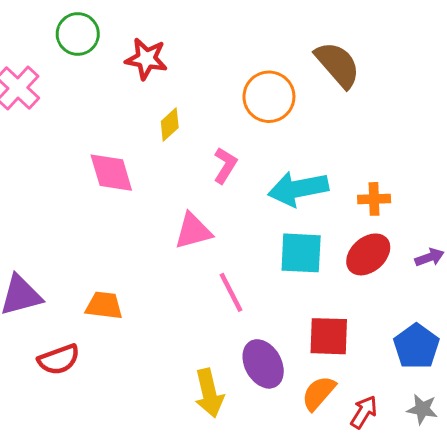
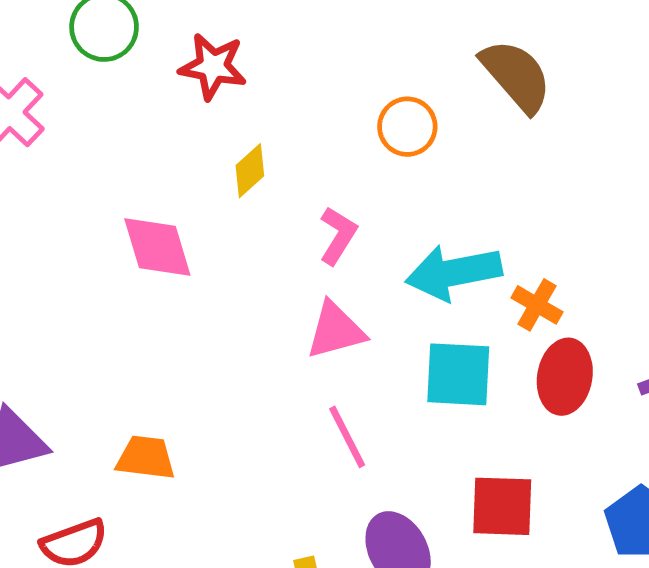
orange circle: (269, 97) -> (407, 127), size x0.7
orange cross: (374, 199) -> (537, 305), moved, turned 32
pink triangle: (193, 231) -> (336, 330), moved
red ellipse: (368, 254) -> (565, 377), turned -39

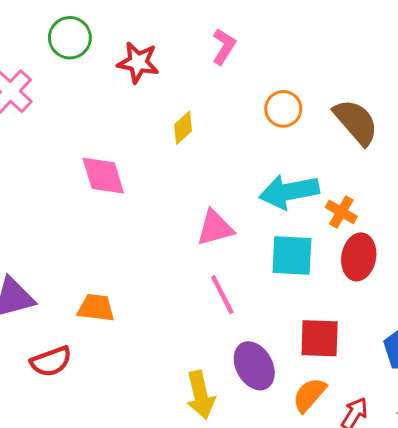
brown semicircle: (516, 76) -> (356, 122), moved
orange circle: (407, 127) -> (283, 109), moved
yellow diamond: (250, 171) -> (183, 128), moved
pink L-shape: (338, 235) -> (224, 46), moved

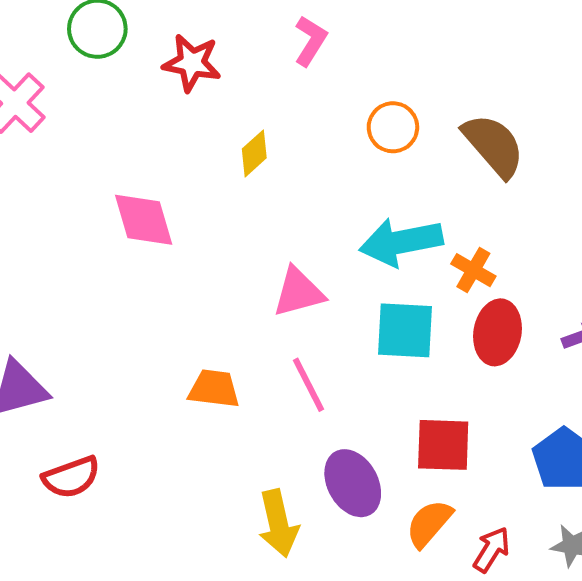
orange trapezoid: (96, 308) -> (214, 389), moved

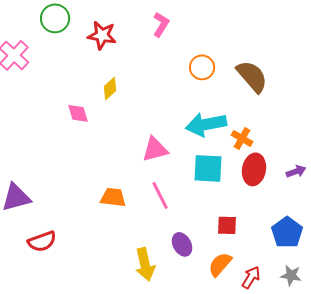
yellow diamond: (254, 153) -> (110, 88), moved
pink diamond: (144, 220) -> (78, 113), size x0.7
red square: (443, 445) -> (227, 225), size x0.7
purple ellipse: (353, 483) -> (182, 244), size x0.7

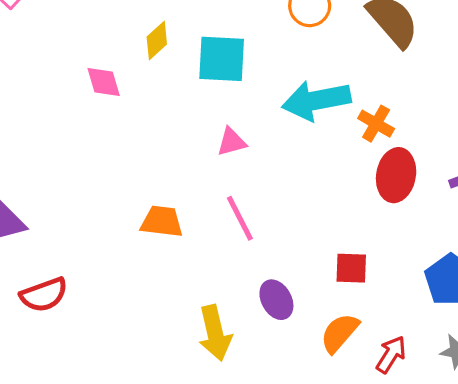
pink triangle: (155, 149) -> (232, 142), size x0.7
cyan square: (208, 168) -> (222, 59), moved

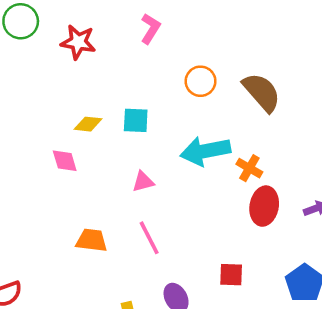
yellow diamond: (157, 41) -> (88, 124), moved, turned 48
cyan square: (222, 59) -> (136, 120), size x0.7
pink diamond: (104, 82) -> (65, 161), moved

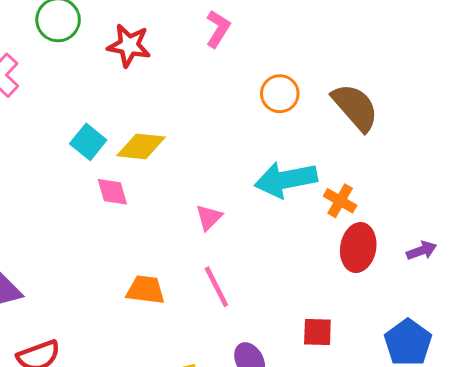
cyan square: (136, 120) -> (88, 142), moved, turned 36
yellow diamond: (88, 124) -> (141, 146), size x1.4
pink triangle: (143, 182) -> (209, 217), turned -30

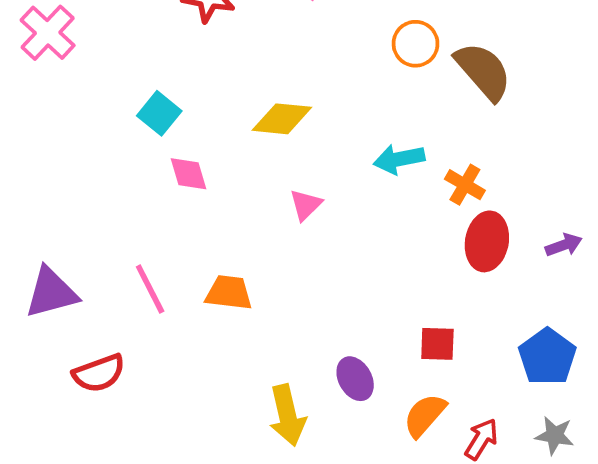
orange circle: (280, 94) -> (416, 44), moved
yellow diamond: (141, 146) -> (282, 119), moved
cyan arrow: (286, 180) -> (399, 159), size x0.7
pink line: (216, 287) -> (150, 289), moved

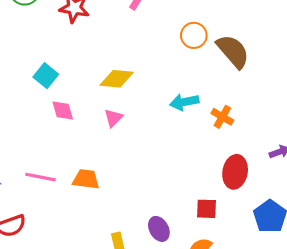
pink triangle: (306, 205) -> (113, 118), moved
red ellipse: (487, 241) -> (235, 172), moved
pink line: (150, 289) -> (40, 177), turned -52

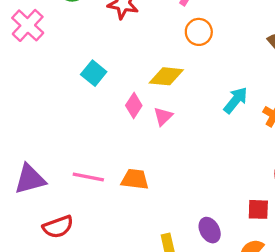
orange circle: (194, 35) -> (199, 32), moved
cyan arrow: (184, 102) -> (236, 100), turned 140
pink diamond: (63, 110) -> (134, 106), moved, turned 50

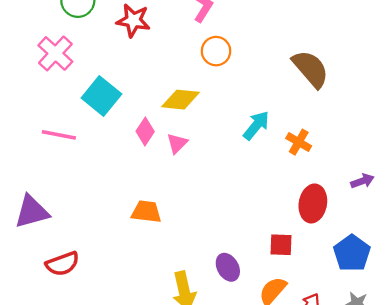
pink cross: (28, 25) -> (55, 53), moved
cyan square: (94, 73) -> (101, 96), size x1.4
pink line: (88, 177) -> (59, 135), moved

